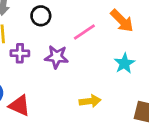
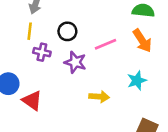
black circle: (41, 16) -> (67, 31), moved
yellow arrow: (90, 101) -> (99, 97), moved

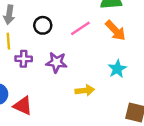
black circle: (67, 31) -> (43, 25), moved
pink line: (106, 44) -> (80, 28), moved

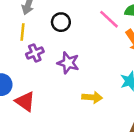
pink line: (80, 28) -> (109, 19), moved, turned 66
purple cross: (24, 59) -> (35, 53), turned -35

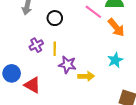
yellow line: (22, 32) -> (55, 49), moved
purple star: (68, 63) -> (67, 65), moved

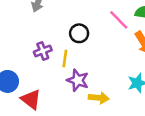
black circle: (55, 18) -> (79, 33), moved

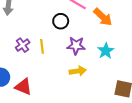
black circle: (79, 33) -> (61, 21), moved
purple star: (78, 80) -> (76, 46), moved

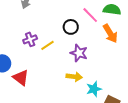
yellow line: (42, 46) -> (47, 45), turned 48
cyan star: (106, 51) -> (94, 89), moved

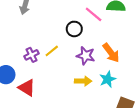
orange arrow: (110, 33) -> (111, 53), moved
purple cross: (30, 39) -> (32, 55), moved
cyan star: (94, 89) -> (108, 79), moved

